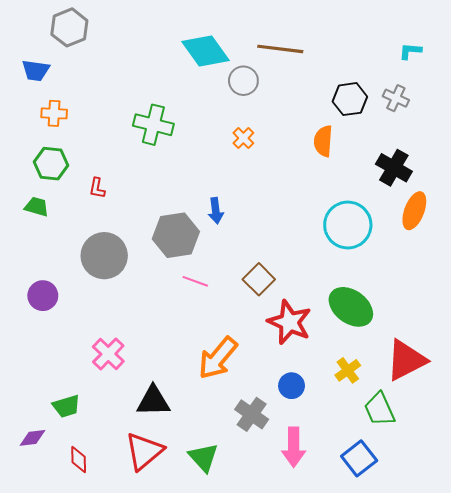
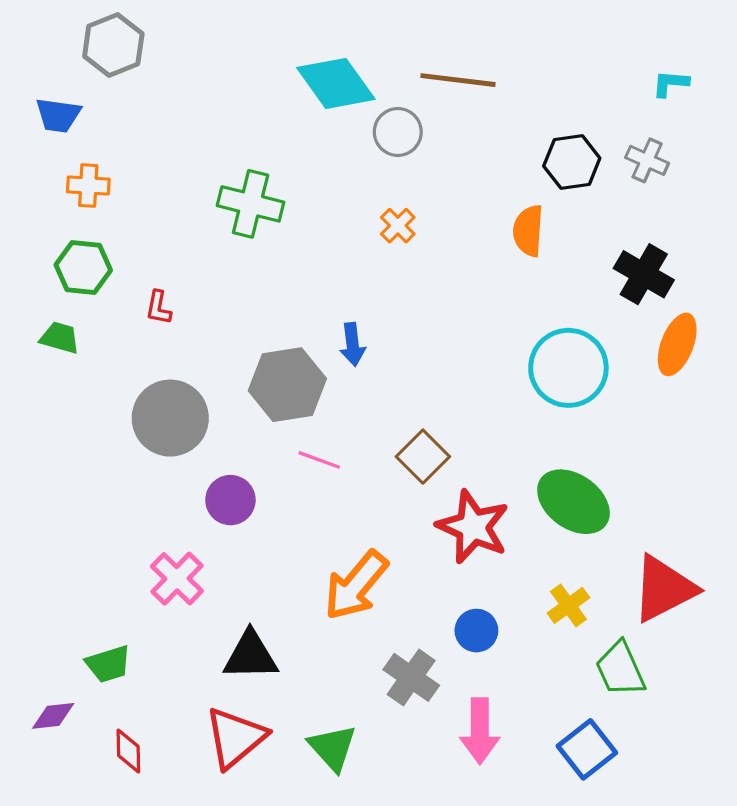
purple circle: (43, 296) -> (230, 500), moved

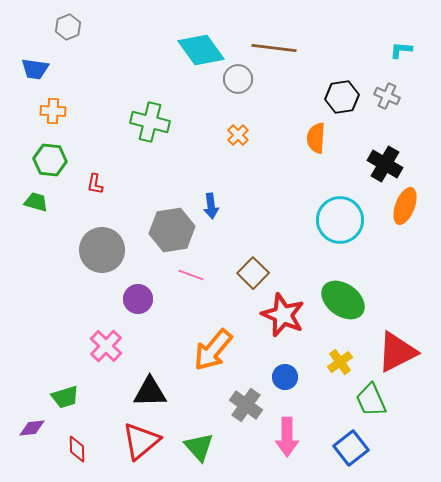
gray hexagon: (113, 45) -> (68, 27), size x0.7

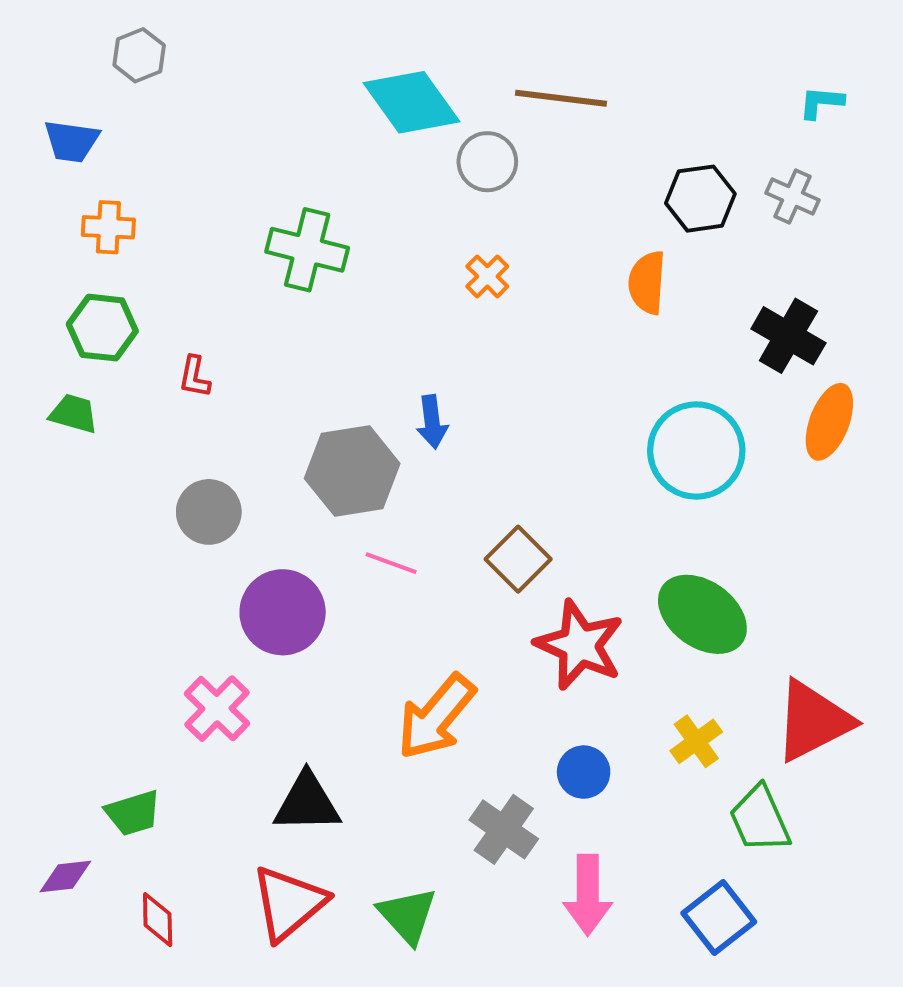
gray circle: (102, 250) -> (209, 512), size x0.7
purple circle: (138, 299) -> (283, 612), size x1.4

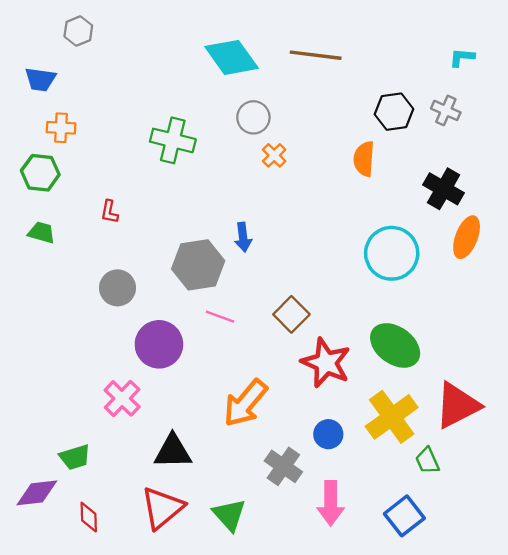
gray circle: (487, 162) -> (253, 117), moved
green hexagon: (102, 328) -> (40, 173), moved
yellow cross: (696, 741) -> (392, 417), size x1.8
green trapezoid: (760, 819) -> (427, 461), size x0.7
purple diamond: (65, 877) -> (37, 493), size x1.4

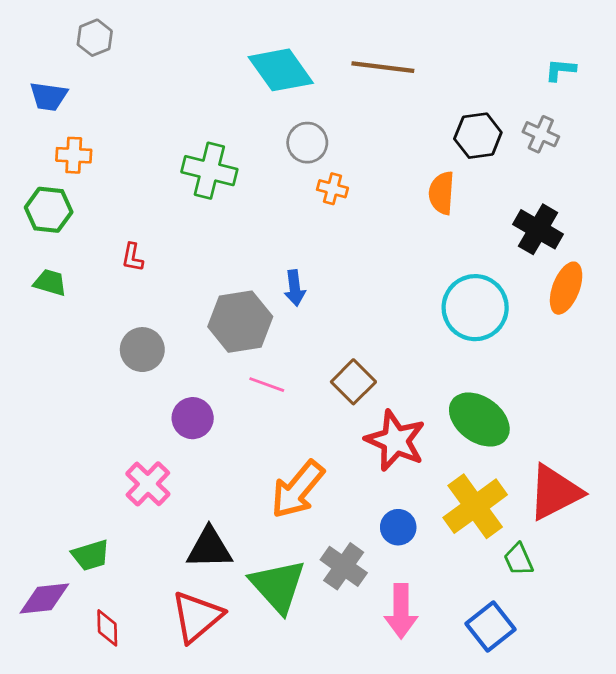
orange cross: (274, 155) -> (332, 189), turned -30
purple circle: (159, 344) -> (193, 418), size x0.7
green triangle: (229, 515) -> (278, 586), moved, size x1.4

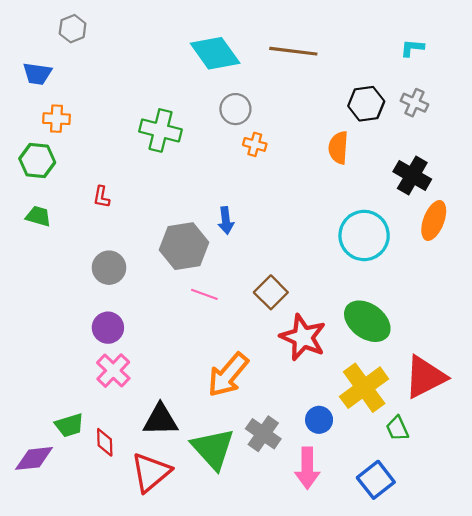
cyan L-shape: (560, 70) -> (412, 48), moved
purple circle: (193, 418) -> (108, 328), moved
blue circle: (398, 527) -> (319, 420), moved
red diamond: (107, 628) -> (105, 442), moved

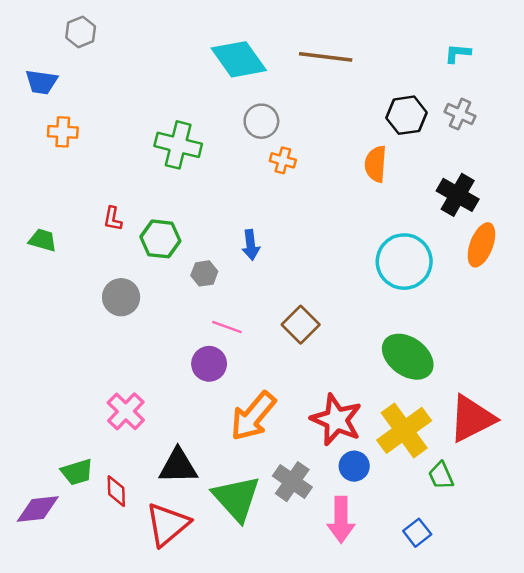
green hexagon: (37, 160) -> (160, 239), moved
gray hexagon: (184, 246) -> (204, 273), size x0.5
purple circle: (108, 328) -> (209, 364), moved
red star: (303, 337) -> (336, 420), moved
blue square: (376, 480) -> (417, 533), size x0.7

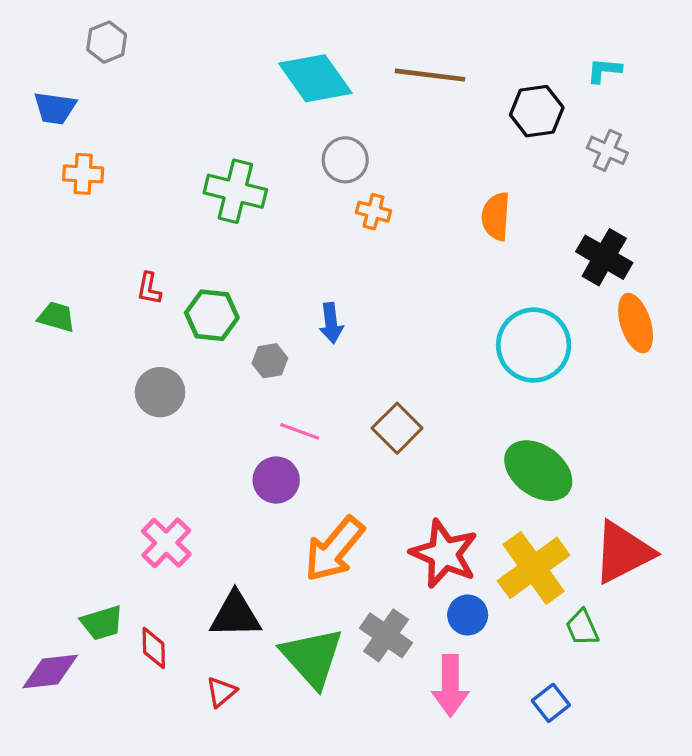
black hexagon: (407, 115) -> (537, 111), moved
orange ellipse: (481, 245) -> (636, 323), turned -39
red triangle: (167, 524) -> (221, 692), size x0.5

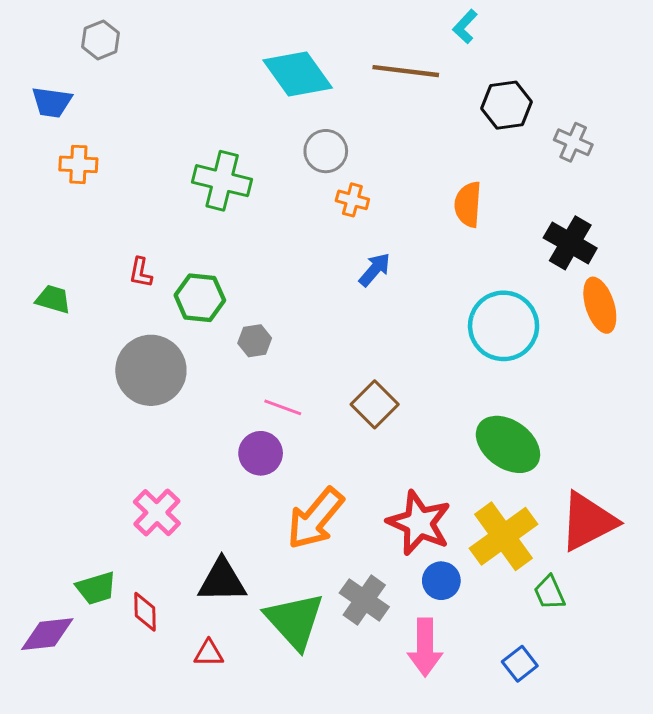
cyan L-shape: (604, 70) -> (465, 27), moved, turned -52
blue arrow: (331, 323) -> (375, 270), moved, turned -132
gray circle: (160, 392) -> (151, 370), size x1.5
red triangle: (221, 692) -> (209, 653), turned 40

